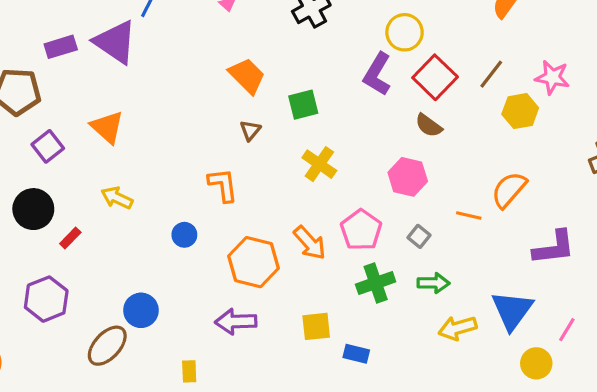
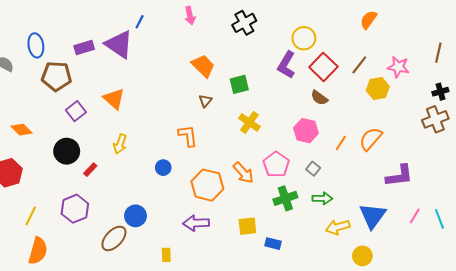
yellow arrow: (117, 198) -> (120, 144), turned -96
orange line: (469, 216) -> (341, 143), moved, turned -70
pink line: (567, 330) -> (415, 216), moved
yellow circle: (536, 363) -> (362, 256), moved

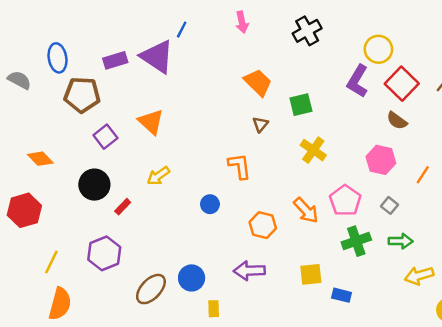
yellow arrow: (120, 144) -> (158, 176), turned 36
orange hexagon: (207, 185) -> (263, 225), size x0.7
blue circle: (135, 216) -> (192, 278), moved

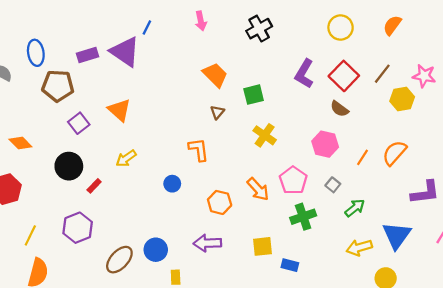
yellow circle: (378, 49) -> (341, 27), moved
green arrow: (401, 241) -> (355, 208), moved, turned -40

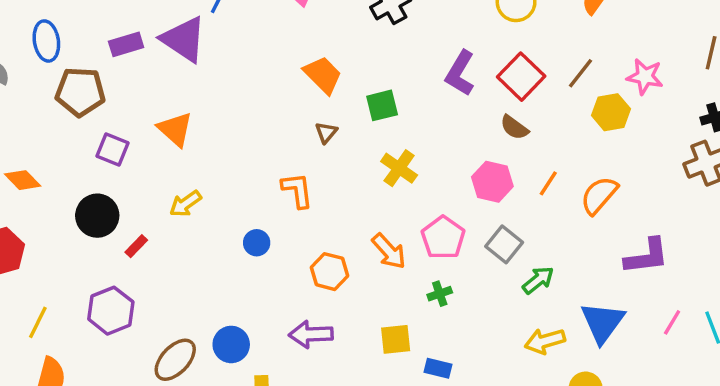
purple square: (79, 123) -> (112, 149), turned -30
orange line: (363, 157) -> (548, 183), moved
gray square: (333, 185) -> (504, 244), size x1.5
green cross: (303, 217) -> (440, 294), moved, size x0.6

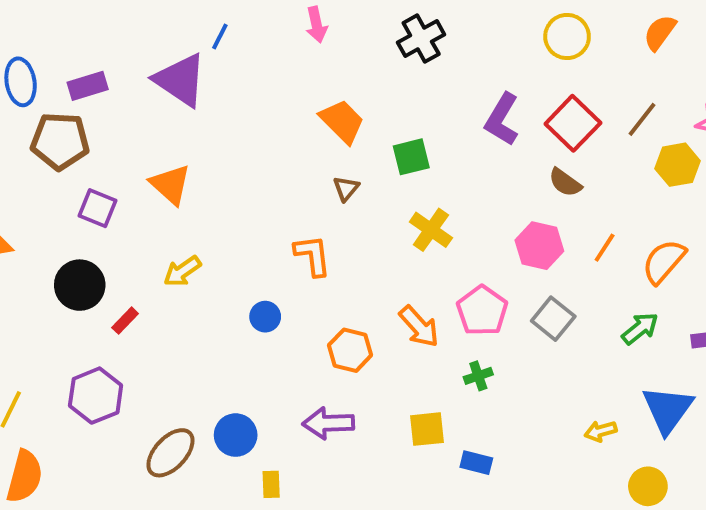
purple rectangle: (126, 44) -> (88, 86), moved
green arrow: (538, 280) -> (640, 328), moved
yellow arrow: (545, 341) -> (601, 431), size x0.7

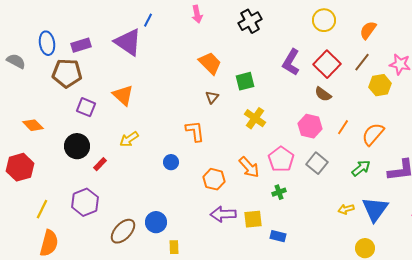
orange semicircle: (660, 33) -> (368, 30), moved
purple arrow: (328, 423) -> (223, 214), moved
yellow arrow: (601, 431) -> (346, 209), moved

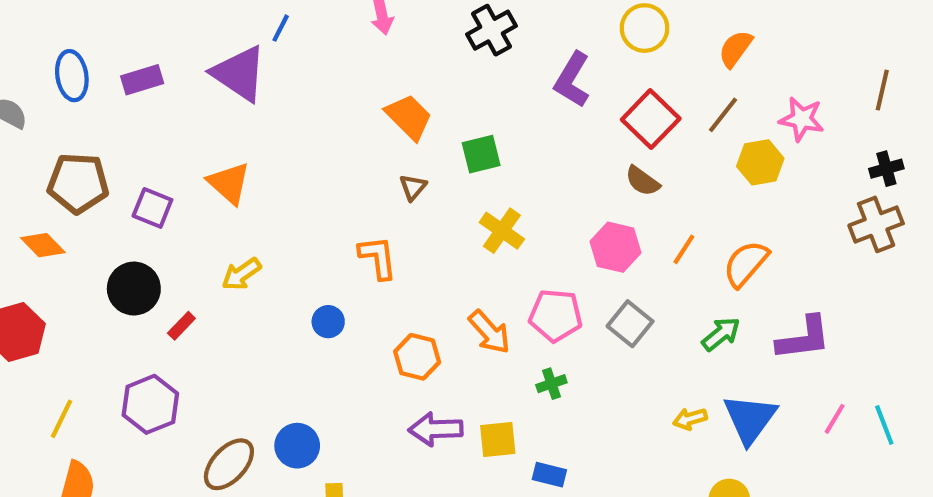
purple L-shape: (291, 62) -> (572, 80), moved
brown pentagon: (67, 73) -> (78, 183), moved
pink pentagon: (281, 159) -> (556, 315), turned -30

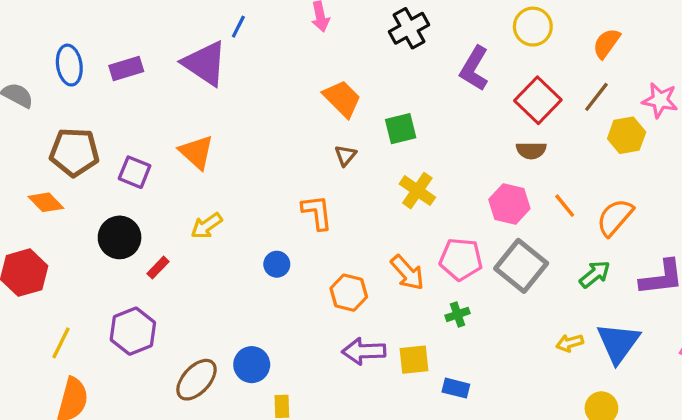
brown semicircle: (642, 181) -> (531, 150), turned -36
orange line: (684, 249) -> (565, 206), turned -72
gray square: (630, 324) -> (521, 266), size x1.4

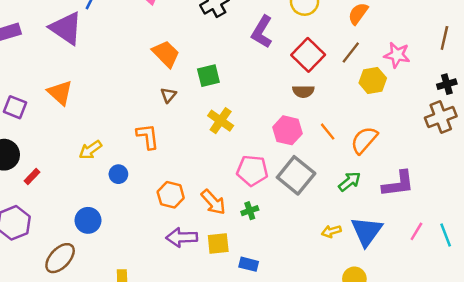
yellow arrow: (207, 226) -> (90, 150), moved
orange arrow: (407, 273) -> (213, 202), moved
blue circle: (252, 365) -> (88, 220), moved

